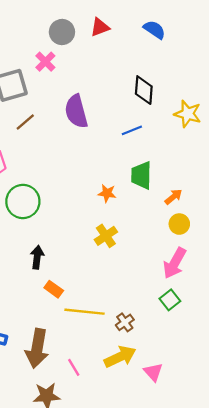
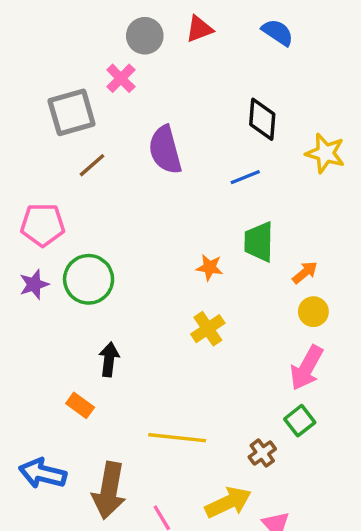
orange rectangle: (54, 289) -> (80, 405), moved
brown cross: (125, 322) -> (262, 453), moved

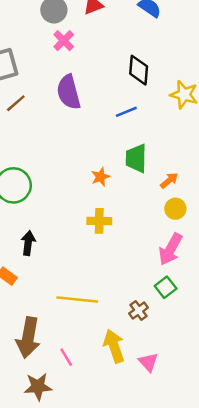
pink cross: (121, 78) -> (64, 41), moved
orange star: (209, 267) -> (101, 177), turned -30
yellow cross: (208, 329) -> (99, 221), turned 35
yellow arrow: (228, 502) -> (114, 346), turned -84

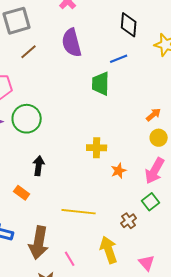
green trapezoid: (136, 158) -> (101, 84), moved
orange star: (101, 177) -> (119, 171), moved
pink triangle: (148, 362) -> (147, 263), moved

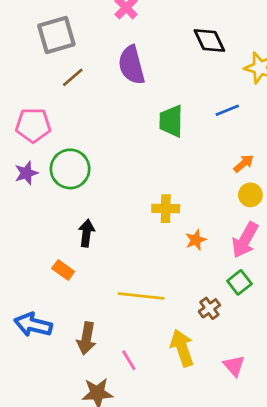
black diamond: (129, 25) -> (209, 40), turned -30
blue line: (119, 59) -> (227, 110), moved
brown arrow: (39, 243) -> (86, 338), size x0.7

